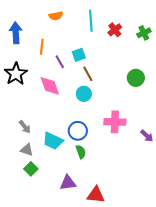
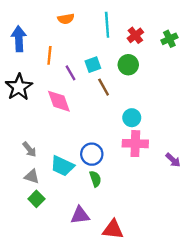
green circle: (136, 78) -> (128, 65), moved
cyan circle: (84, 94) -> (132, 118), moved

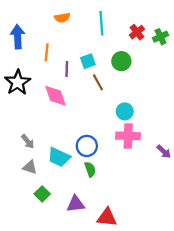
red cross: (135, 35) -> (137, 32), moved
purple line: (71, 73) -> (67, 69), turned 32
green square: (36, 199) -> (42, 194), moved

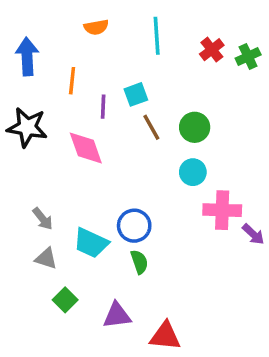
green circle: (121, 61) -> (195, 127), moved
black star: (18, 82) -> (27, 127), turned -30
pink cross: (128, 136) -> (222, 210), moved

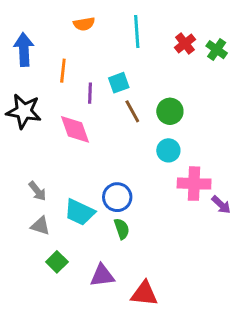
green cross: (248, 57) -> (217, 50), turned -30

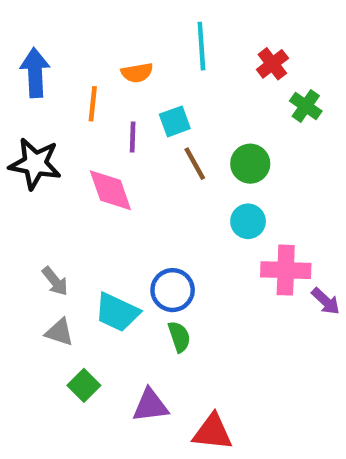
orange semicircle: (84, 24) -> (137, 73), moved
green cross: (217, 50) -> (306, 106), moved

